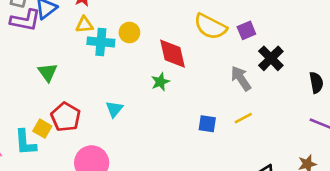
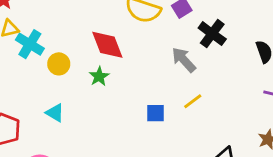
yellow circle: (129, 33) -> (59, 64), moved
cyan cross: (101, 42) -> (30, 44), turned 35
cyan triangle: (114, 109) -> (55, 113), turned -30

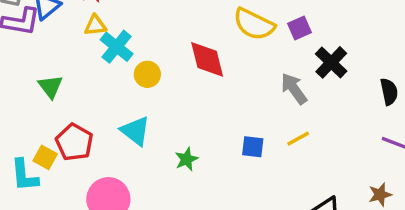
green star: (99, 76) -> (187, 159), moved
cyan triangle: (55, 113) -> (135, 131), size x1.4

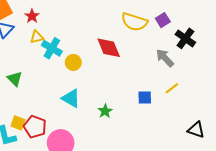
red pentagon: (74, 142) -> (35, 127), moved

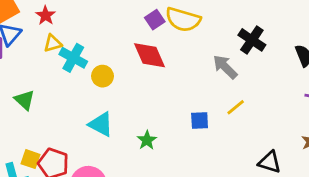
purple square: (163, 20) -> (155, 20), moved

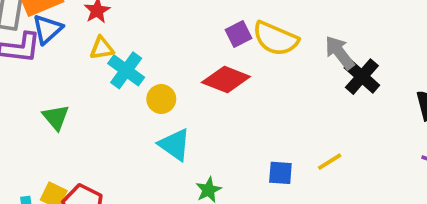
red diamond: (149, 55) -> (226, 80), turned -52
gray arrow: (225, 67) -> (340, 53), moved
cyan triangle: (101, 124) -> (175, 145), moved

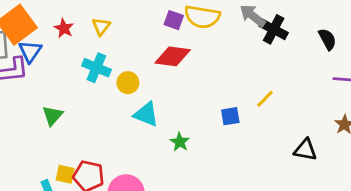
purple square: (239, 34) -> (174, 20), turned -30
yellow triangle: (102, 48) -> (101, 26), moved, turned -30
green triangle: (56, 117) -> (52, 116), turned 35

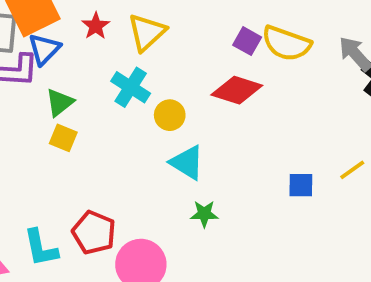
yellow triangle: (101, 26) -> (147, 32), size x1.5
green triangle: (52, 116) -> (60, 102), moved
green star: (180, 142) -> (204, 214), moved, turned 30
yellow square: (65, 174) -> (63, 138), moved

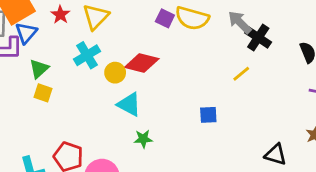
cyan cross: (131, 87) -> (87, 55), turned 30
red diamond: (237, 90) -> (142, 63), moved
yellow line: (352, 170) -> (241, 74), moved

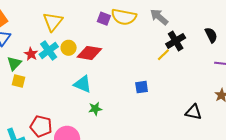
red star: (60, 15) -> (31, 54), moved
black cross: (258, 38) -> (176, 41), moved, turned 30
yellow circle: (115, 73) -> (69, 48), moved

